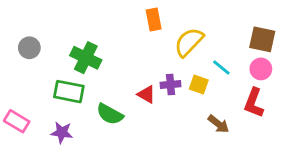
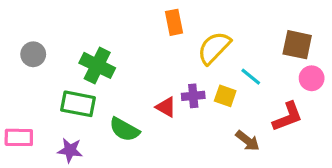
pink circle: (261, 69) -> (312, 78), moved
red L-shape: (254, 103) -> (288, 117), turned -132
pink rectangle: (17, 121) -> (19, 137), turned -30

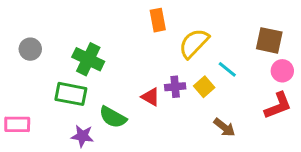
yellow square: (225, 96) -> (204, 87), turned 30
red L-shape: (288, 117) -> (278, 106), moved
purple star: (70, 150) -> (82, 136), moved

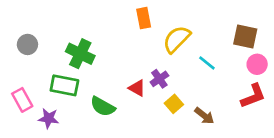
purple cross: (175, 87) -> (159, 79), turned -30
yellow square: (204, 87) -> (174, 104), moved
pink rectangle: (17, 124) -> (22, 100), moved, turned 60
purple star: (82, 136) -> (49, 118), moved

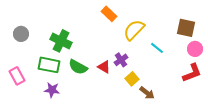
orange rectangle: (144, 18) -> (109, 14), turned -35
green semicircle: (103, 107) -> (78, 67), moved
brown arrow: (204, 116) -> (147, 93), moved
purple star: (49, 118) -> (52, 90), moved

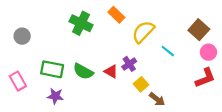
brown square: (186, 28) -> (199, 30), turned 30
green cross: (61, 41) -> (81, 23), moved

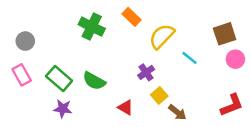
brown square: (199, 30) -> (225, 34), turned 30
green rectangle: (52, 69) -> (59, 78), turned 30
red triangle: (111, 71) -> (126, 107), moved
red L-shape: (205, 78) -> (232, 105), moved
pink rectangle: (18, 81) -> (22, 75), moved

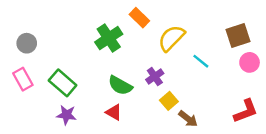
green cross: (92, 27) -> (109, 38), moved, turned 30
green semicircle: (94, 81) -> (120, 85), moved
red triangle: (126, 107) -> (114, 112), moved

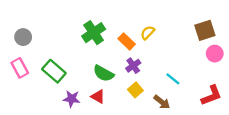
orange rectangle: (139, 18) -> (127, 41), moved
yellow semicircle: (171, 38) -> (148, 33), size x0.6
cyan line: (201, 61) -> (173, 79), moved
yellow square: (169, 101) -> (135, 90), moved
purple star: (66, 115) -> (72, 99), moved

